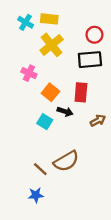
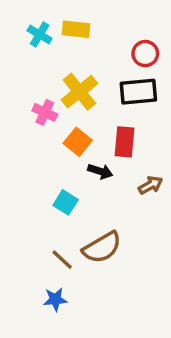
yellow cross: (52, 45) -> (79, 92), moved
cyan square: (45, 122) -> (66, 202), moved

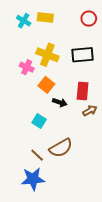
red circle: (145, 54) -> (89, 19), moved
yellow cross: (79, 92) -> (47, 55), turned -30
red rectangle: (124, 142) -> (83, 91), moved
blue star: (55, 299) -> (33, 179), size x1.6

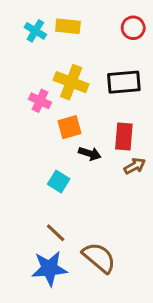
orange square: (46, 85) -> (70, 127), turned 35
brown semicircle: (61, 148) -> (99, 258), moved, turned -110

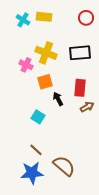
black arrow: (90, 154) -> (58, 99), turned -136

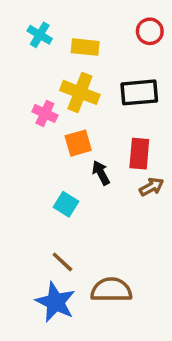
yellow rectangle: (44, 17) -> (85, 47), moved
brown semicircle: (64, 166) -> (111, 290), turned -40
blue star: (32, 173) -> (55, 302), turned 30

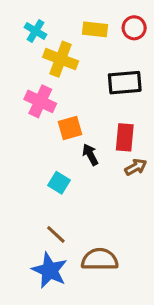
yellow rectangle: (85, 47) -> (95, 29), moved
yellow cross: (80, 92) -> (61, 59), moved
pink cross: (45, 113) -> (40, 101), size x1.4

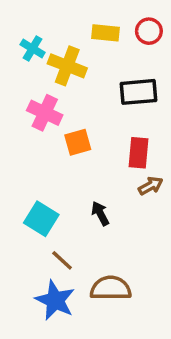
cyan cross: (36, 31) -> (33, 48), moved
black arrow: (90, 155) -> (100, 213), moved
cyan square: (59, 183) -> (41, 219), moved, size x1.4

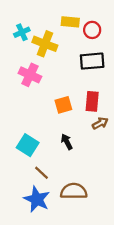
red circle: (149, 31) -> (92, 30), moved
cyan cross: (33, 48) -> (22, 32), turned 35
orange square: (78, 142) -> (63, 105), moved

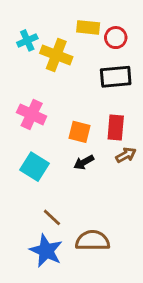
pink cross: (30, 75) -> (32, 114), moved
orange square: (63, 105) -> (79, 132), turned 30
black arrow: (67, 142) -> (84, 162), moved, turned -91
cyan square: (28, 145) -> (35, 167), moved

